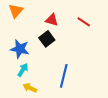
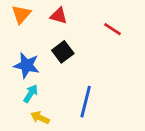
red triangle: (52, 20) -> (59, 16), moved

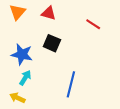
black square: (63, 52) -> (52, 43), turned -30
yellow arrow: (40, 118) -> (17, 98), moved

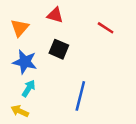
orange triangle: (17, 12) -> (20, 28), moved

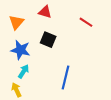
yellow arrow: (20, 111) -> (16, 90), turned 40

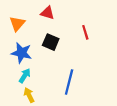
red line: (86, 22) -> (85, 32), moved, turned 40
yellow arrow: (16, 90) -> (29, 95), moved

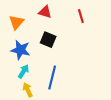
red line: (85, 32) -> (81, 16), moved
blue line: (69, 82) -> (52, 78), moved

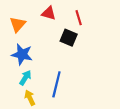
red line: (81, 16) -> (79, 18), moved
black square: (48, 40) -> (69, 38), moved

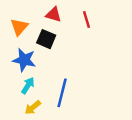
black square: (69, 38) -> (46, 39), moved
yellow arrow: (30, 98) -> (33, 108), turned -104

